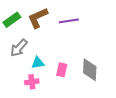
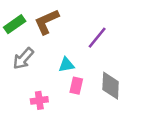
purple line: (69, 21) -> (97, 38), moved, turned -42
cyan triangle: (38, 63) -> (66, 65), moved

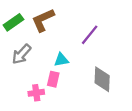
pink rectangle: (76, 86) -> (53, 79), moved

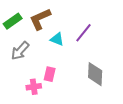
cyan triangle: (61, 60) -> (57, 39), moved, turned 32

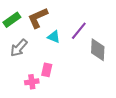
gray diamond: (95, 74) -> (98, 50), moved

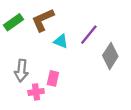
gray arrow: (19, 48) -> (21, 71), moved, turned -36
gray diamond: (98, 50) -> (110, 56), turned 30

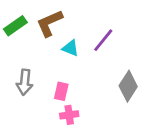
gray diamond: (110, 56) -> (128, 86), moved
pink cross: (36, 92) -> (69, 115), moved

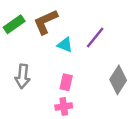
pink rectangle: (61, 91) -> (66, 82), moved

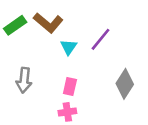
brown L-shape: (46, 22) -> (48, 23), turned -116
cyan triangle: (65, 45) -> (69, 47), turned 42

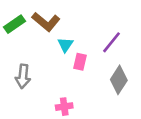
purple line: (101, 39) -> (111, 42), moved
pink rectangle: (70, 86) -> (80, 62), moved

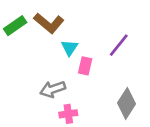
gray arrow: (23, 76) -> (53, 89), moved, turned 65
gray diamond: (119, 80) -> (127, 103), moved

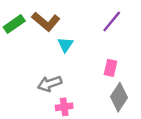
purple line: (119, 45) -> (112, 22), moved
pink rectangle: (85, 66) -> (110, 68), moved

